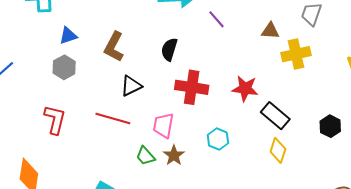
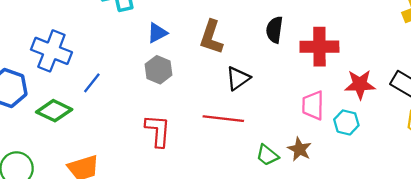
red cross: (192, 87) -> (319, 47), moved
red star: (245, 89) -> (360, 84), moved
pink trapezoid: (163, 125) -> (313, 105), moved

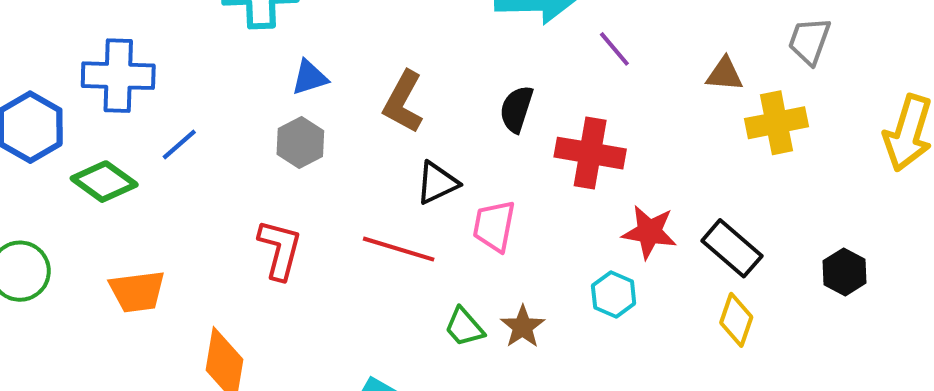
blue cross: (51, 51) -> (118, 76), turned -30
pink trapezoid: (313, 105) -> (494, 226), moved

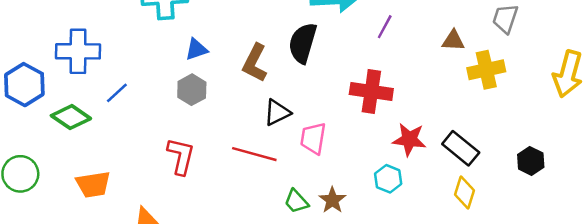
purple line: (614, 49) -> (385, 27), turned 70
black semicircle: (516, 109) -> (303, 43), moved, size x1.4

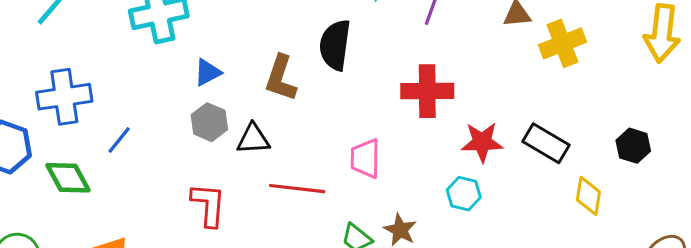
black triangle: (277, 112) -> (253, 139), moved, turned 32
green diamond: (71, 117) -> (68, 178), turned 36
yellow diamond: (464, 192) -> (588, 196), moved

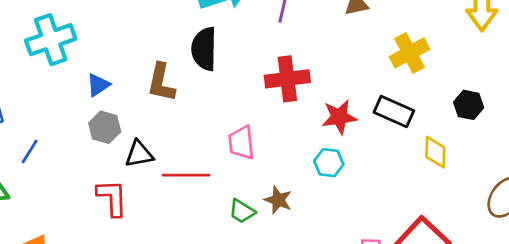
yellow cross: (562, 43) -> (409, 53), moved
black triangle: (253, 139) -> (139, 154), moved

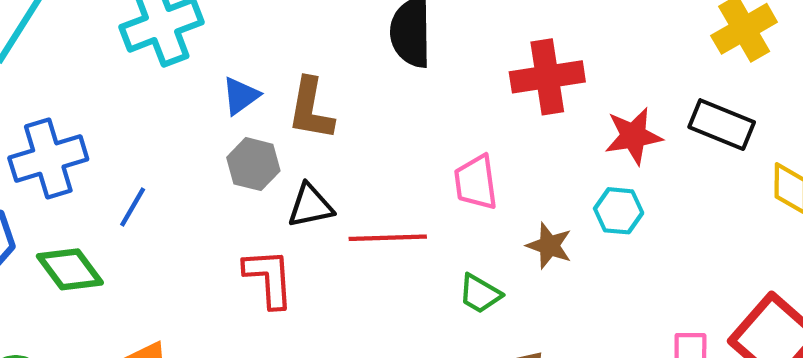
brown L-shape: (161, 83) -> (311, 109), moved
brown star: (278, 200) -> (549, 246), moved

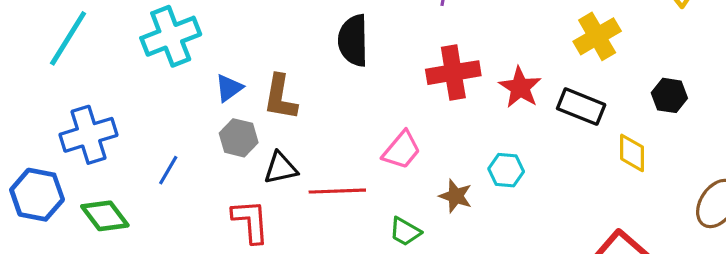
red star: (633, 136) -> (520, 87), moved, turned -30
pink trapezoid: (476, 182) -> (402, 150), turned -132
blue line: (133, 207) -> (168, 170), moved

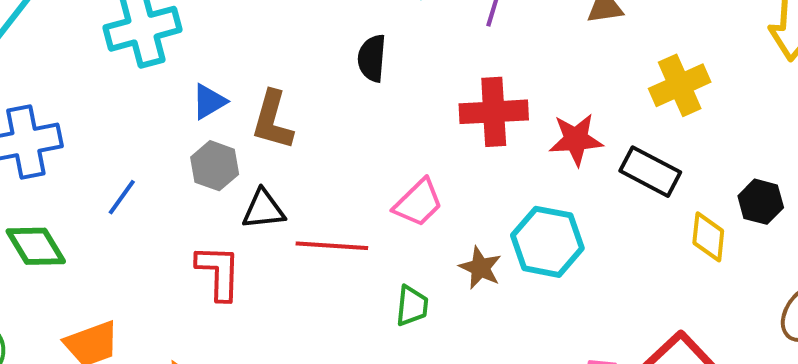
black semicircle: (353, 40) -> (372, 58), size x0.7
red star: (520, 87) -> (576, 139), turned 30
black hexagon: (669, 95) -> (761, 202), moved
cyan hexagon: (506, 170) -> (547, 242), size x1.6
green trapezoid: (405, 232) -> (412, 306), turned -120

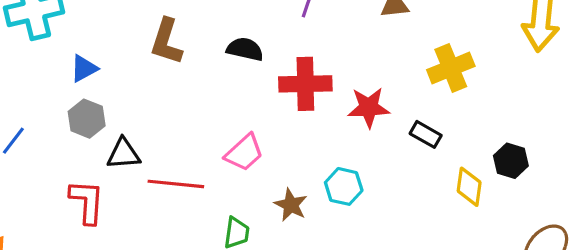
black semicircle: (372, 58) -> (245, 49), moved, turned 96
brown L-shape: (273, 120) -> (166, 42), moved
black rectangle: (650, 172) -> (426, 134), size x0.7
cyan hexagon: (547, 242) -> (344, 186), size x0.7

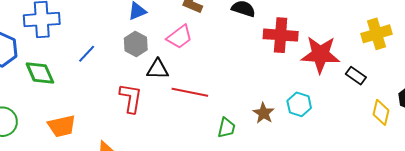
red star: (369, 107) -> (320, 54), size x1.4
pink trapezoid: (244, 153) -> (180, 37), moved

